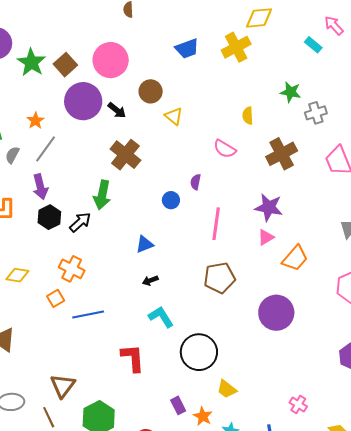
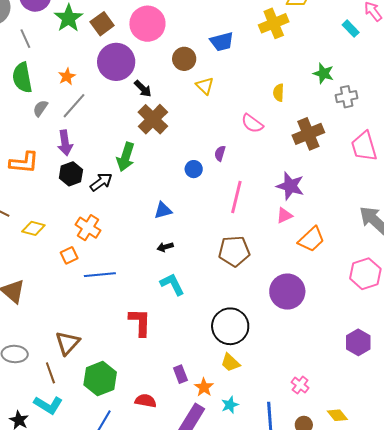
blue trapezoid: (187, 49) -> (222, 42), moved
black arrow: (117, 110) -> (143, 89), moved
black circle: (199, 352) -> (230, 326), moved

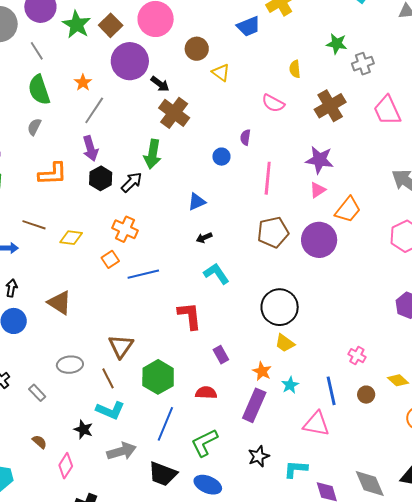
blue trapezoid: (222, 42) -> (249, 26), moved
gray semicircle: (40, 108) -> (34, 127), moved
purple circle: (287, 292) -> (319, 240), moved
purple rectangle: (180, 374) -> (221, 355), moved

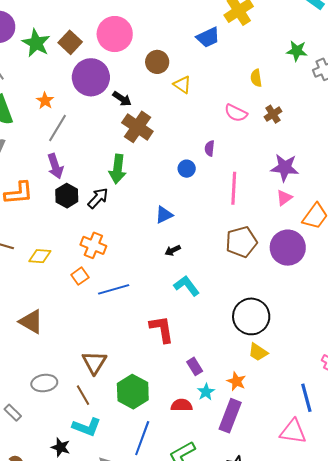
brown cross: (330, 106) -> (273, 114), moved, size x0.6
cyan star: (290, 385) -> (206, 392), moved

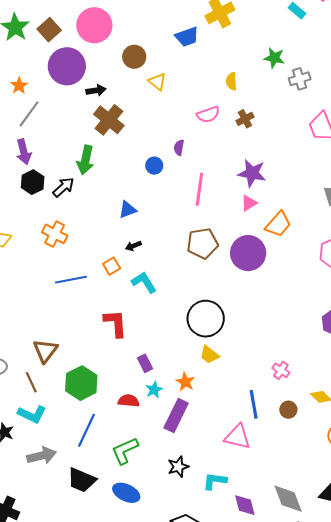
black arrow: (122, 99) -> (96, 90), turned -48
pink semicircle: (236, 113) -> (208, 115), turned -50
orange square: (80, 276) -> (112, 266), moved

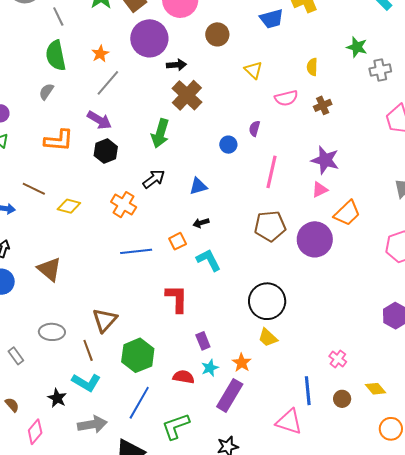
yellow triangle: (157, 82) -> (253, 70), moved
purple arrow: (24, 152) -> (99, 120), turned -50
black arrow: (63, 187) -> (154, 179), moved

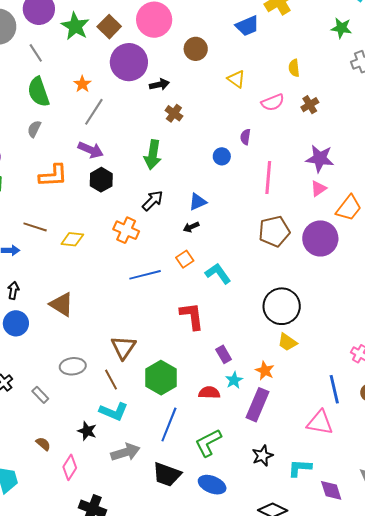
green star: (357, 47) -> (341, 28), moved
brown cross: (187, 95) -> (174, 113), size x0.6
black arrow: (201, 223) -> (191, 227), moved

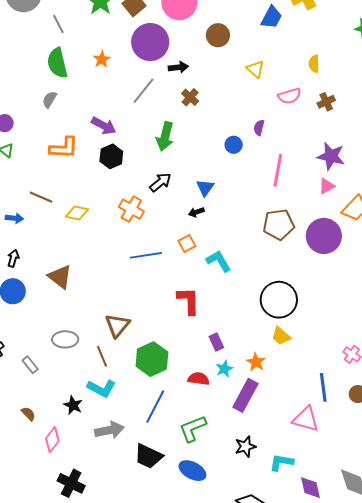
blue trapezoid: (247, 26) -> (271, 17), turned -45
gray line: (94, 112) -> (143, 91), moved
blue triangle: (198, 202) -> (205, 188), turned -36

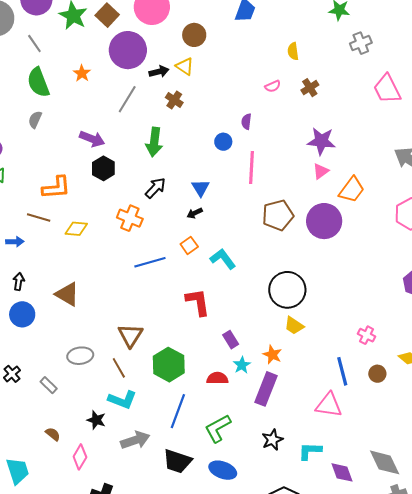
yellow triangle: (255, 69) -> (185, 66), moved
pink semicircle: (289, 96) -> (273, 86), size x0.7
orange L-shape: (64, 148) -> (56, 188), moved
pink line: (278, 170) -> (252, 167), moved

